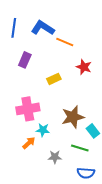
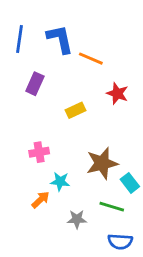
blue L-shape: (43, 28) -> (60, 39), turned 45
pink cross: (28, 109) -> (39, 152), size x0.6

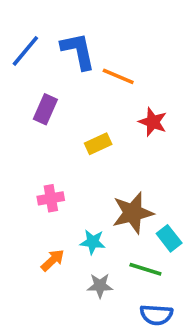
blue line: (20, 39) -> (25, 51), turned 32
cyan star: (60, 182) -> (93, 242), moved

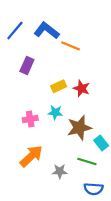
blue L-shape: (78, 51) -> (47, 31), turned -40
red star: (153, 122) -> (82, 88), moved
cyan star: (93, 242) -> (55, 112), moved
orange arrow: (53, 260) -> (31, 156), size x1.6

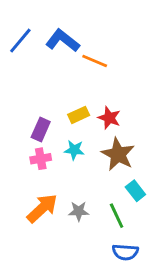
purple rectangle: (27, 65) -> (41, 130), moved
brown star: (79, 128) -> (118, 154), moved, turned -30
green line: (87, 162) -> (117, 216), turned 48
gray star: (60, 171) -> (79, 211), moved

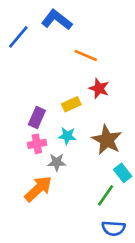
blue L-shape: (63, 41) -> (57, 20), moved
red star: (109, 118) -> (99, 88), moved
gray star: (79, 211) -> (57, 162), moved
green line: (117, 216) -> (106, 195), turned 60

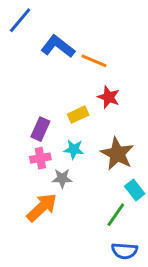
blue L-shape: (57, 20) -> (58, 46), moved
blue line: (18, 37) -> (20, 20), moved

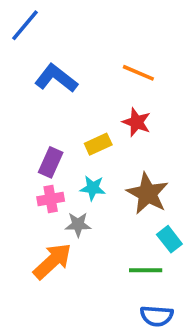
blue L-shape: (58, 46) -> (56, 78), moved
orange line: (94, 61) -> (138, 73), moved
green line: (116, 215) -> (146, 270), turned 55

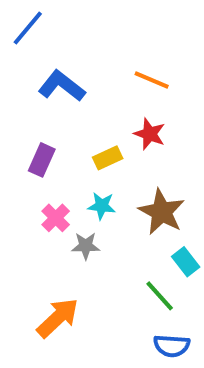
purple rectangle: (51, 162) -> (42, 160), moved
pink cross: (51, 199) -> (56, 218), turned -35
orange arrow: (52, 261) -> (58, 318), moved
green line: (146, 270) -> (160, 296), turned 48

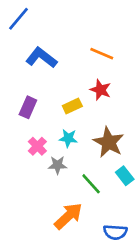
green line: (160, 296) -> (91, 184), moved
orange arrow: (58, 318) -> (68, 216), moved

